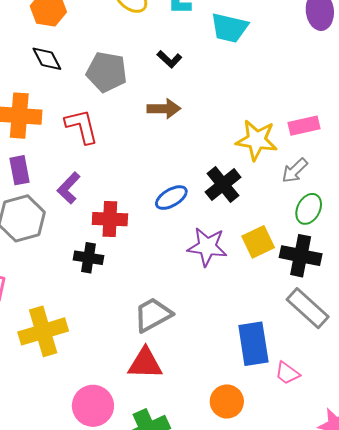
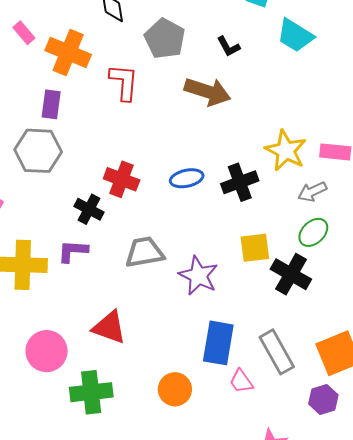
brown arrow: (164, 109) -> (208, 92), size x1.4
purple L-shape: (69, 188) -> (73, 251), moved, turned 32
purple star: (207, 247) -> (198, 276), moved
gray rectangle: (308, 308) -> (277, 352), moved
gray trapezoid: (153, 315) -> (145, 252), moved

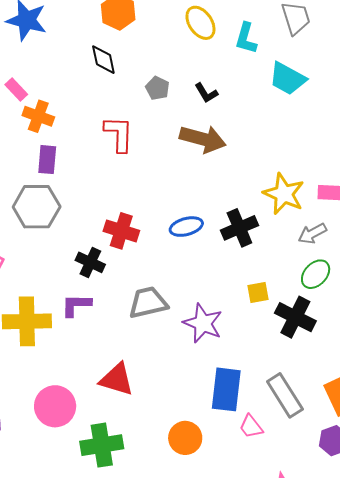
gray pentagon: (165, 39) -> (157, 88), size x0.6
black L-shape: (228, 46) -> (206, 93), moved
orange cross: (68, 52) -> (38, 116), moved, size x0.7
yellow square: (255, 248) -> (258, 293), size x0.7

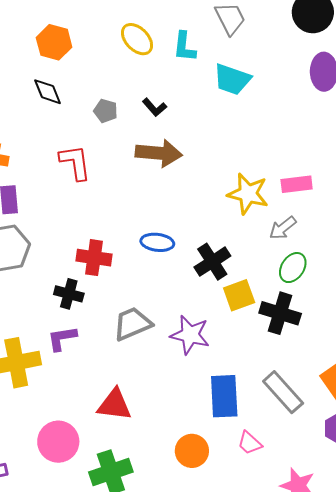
blue ellipse: (186, 227) -> (157, 242), turned 32
black cross: (239, 228) -> (212, 262), moved
yellow square: (258, 293) -> (239, 295), size x1.4
pink trapezoid: (251, 427) -> (250, 443), moved

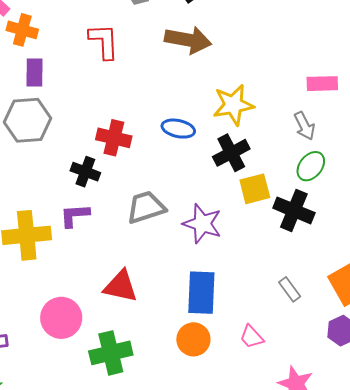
yellow star: (248, 194) -> (233, 105), moved, turned -30
gray arrow: (283, 228) -> (304, 126), turned -84
gray rectangle: (283, 392) -> (290, 289), size x0.6
blue rectangle: (224, 396) -> (201, 293), moved

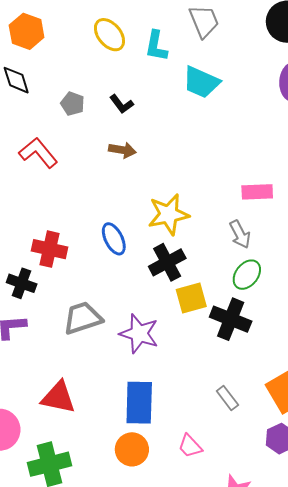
brown arrow: (188, 40) -> (122, 150), size x0.6
red L-shape: (104, 41) -> (38, 153), turned -36
blue ellipse: (178, 129) -> (114, 239), turned 52

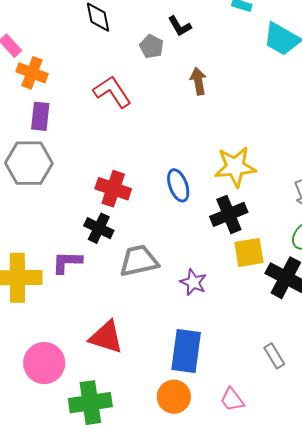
black L-shape: (122, 104) -> (180, 26), moved
brown arrow: (122, 150) -> (198, 81), moved, turned -116
black cross: (22, 283) -> (99, 228), moved
purple star: (139, 334) -> (193, 282), size x0.7

